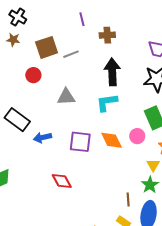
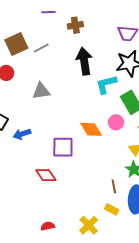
purple line: (82, 19) -> (48, 12), turned -72
cyan L-shape: (107, 102) -> (106, 84), moved
purple square: (80, 142) -> (63, 147), moved

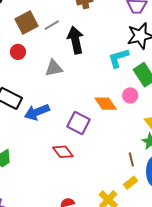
black arrow: (84, 61) -> (75, 40), moved
blue arrow: (22, 134) -> (37, 112), size x1.4
purple square: (63, 147) -> (78, 123), turned 30
yellow rectangle: (112, 209) -> (130, 183), turned -64

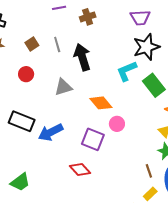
brown square: (27, 22) -> (32, 44), size x0.6
gray line: (52, 25) -> (57, 44), turned -70
pink circle: (130, 95) -> (117, 124), moved
orange diamond: (106, 104) -> (101, 103), moved

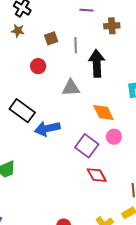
red diamond: (80, 170) -> (97, 175), moved

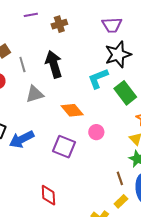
gray line: (76, 45) -> (22, 65), moved
pink circle: (114, 137) -> (96, 132), moved
red diamond: (97, 175) -> (48, 195), moved, turned 40

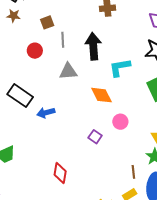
cyan L-shape: (98, 78) -> (120, 67), moved
blue arrow: (22, 139) -> (46, 113), size x0.7
purple square: (64, 147) -> (95, 137), moved, size x0.6

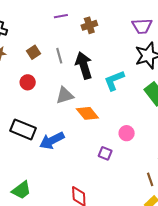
gray line: (63, 40) -> (59, 56), moved
orange diamond: (101, 95) -> (87, 113), moved
blue arrow: (46, 113) -> (52, 141), size x1.4

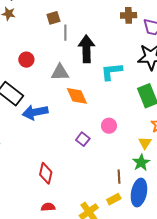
brown cross: (89, 25) -> (129, 15), moved
brown square: (34, 52) -> (53, 18), moved
red circle: (28, 82) -> (26, 60), moved

